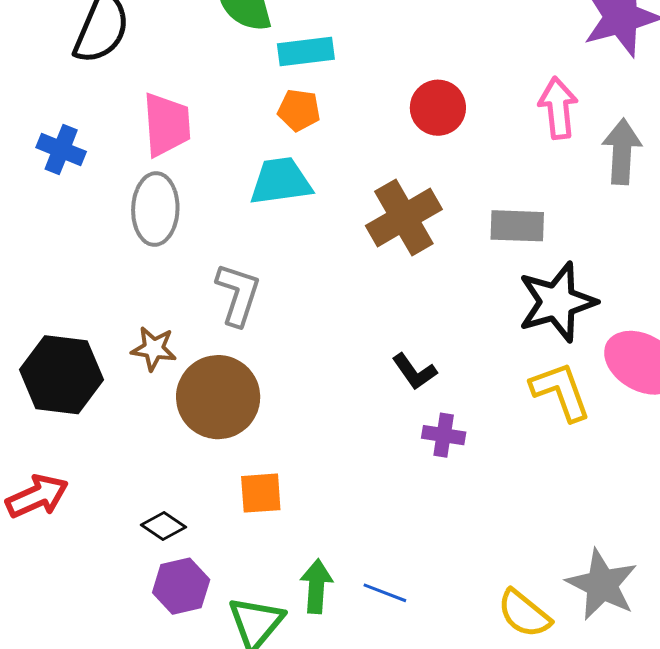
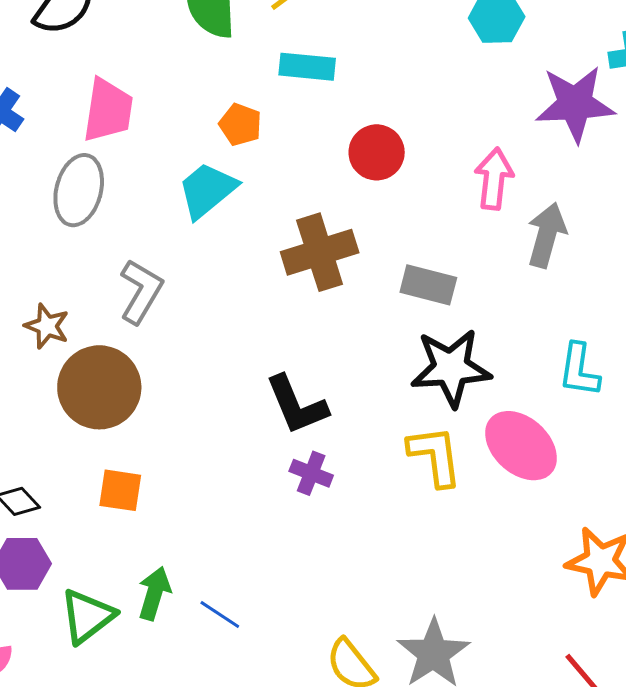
cyan rectangle: (306, 52) -> (307, 67), moved
cyan trapezoid: (281, 181) -> (207, 190), turned -44
black L-shape: (414, 372) -> (297, 405), size x1.5

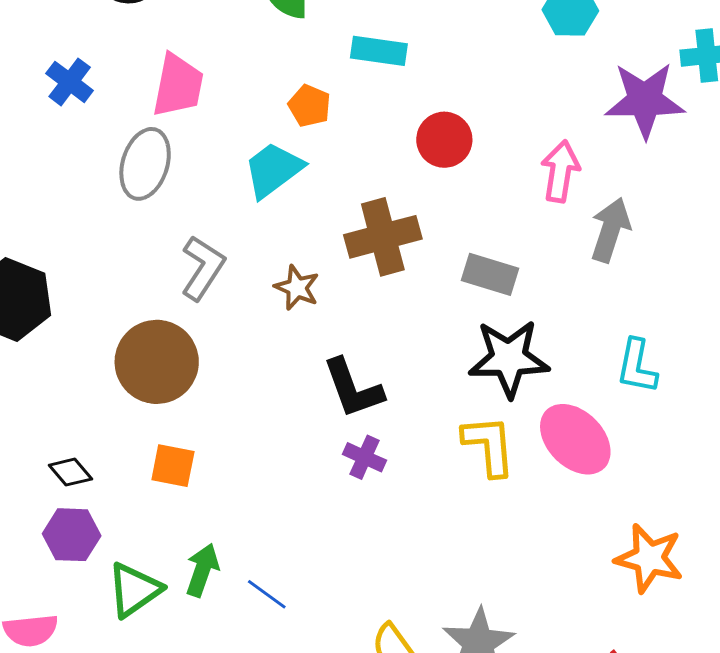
brown star: (47, 326) -> (297, 288), moved

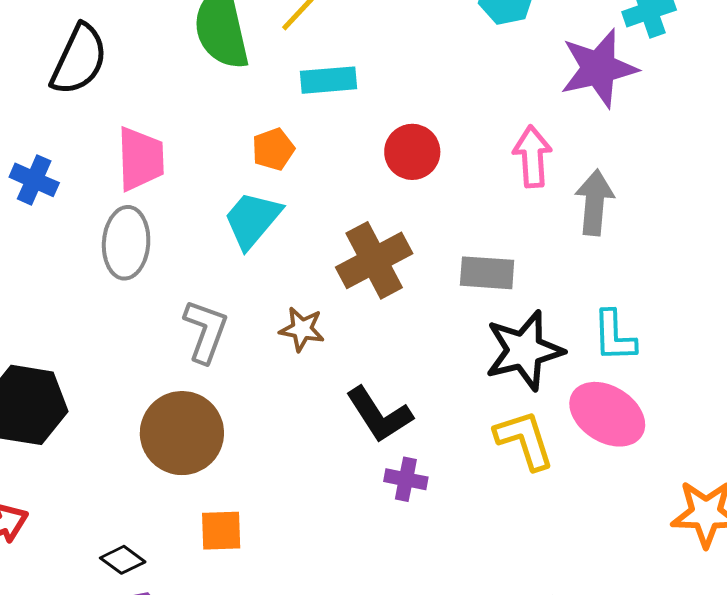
orange pentagon: (309, 106) -> (273, 149), turned -30
cyan L-shape: (637, 366) -> (614, 336), moved

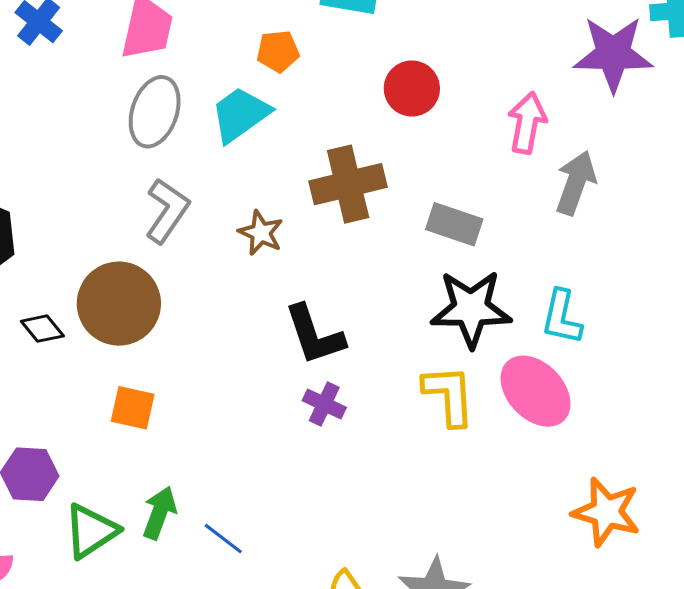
gray ellipse: (126, 243) -> (155, 112), moved
black diamond: (123, 560) -> (42, 329), moved

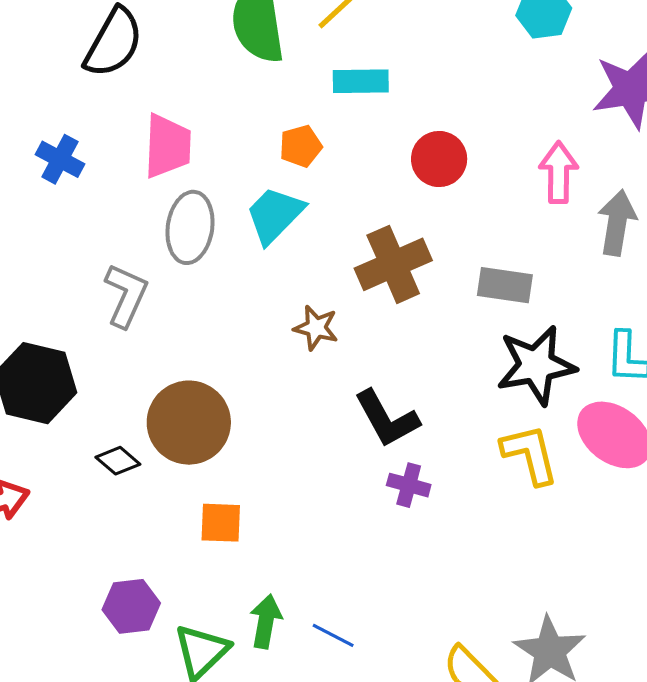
gray L-shape: (167, 211) -> (126, 295), moved

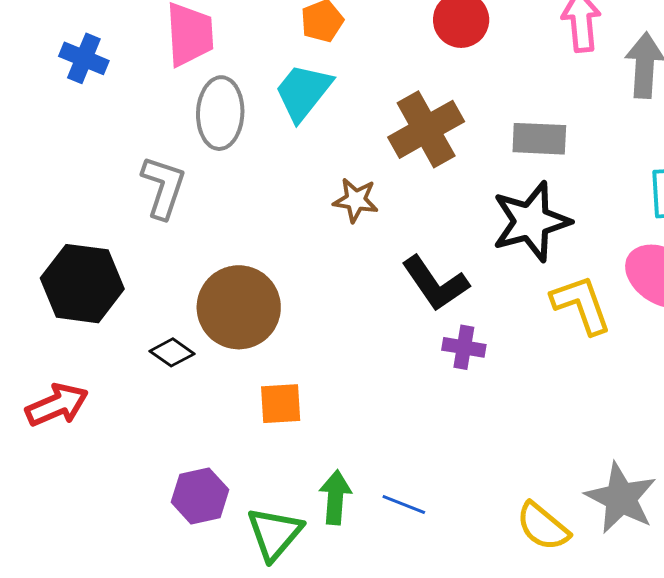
black star: (536, 365) -> (531, 221), moved

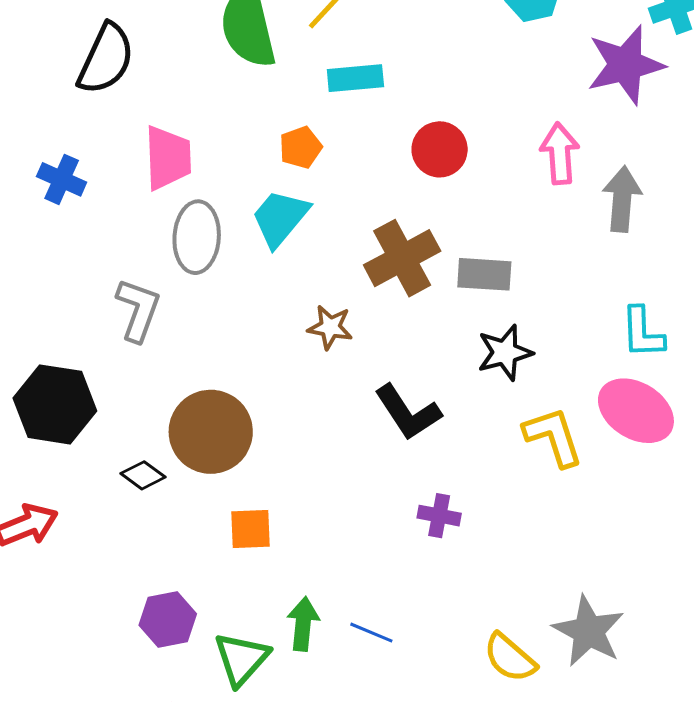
gray rectangle: (539, 139) -> (484, 274), moved
black star: (531, 221) -> (505, 353), size x0.7
purple cross: (464, 347) -> (439, 516), moved

